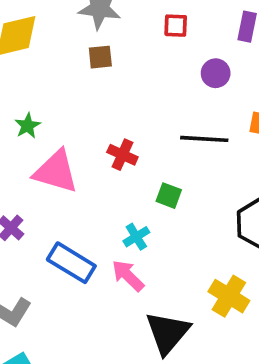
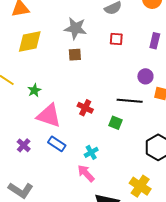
purple circle: (216, 73) -> (145, 76), moved
green square: (169, 196) -> (115, 123), moved
blue rectangle: (71, 263) -> (57, 144), moved, size x0.7

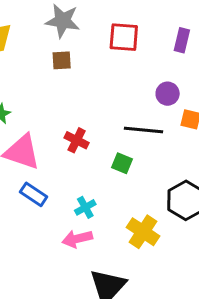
red square: (116, 39) -> (124, 37), size x1.5
pink arrow: (86, 173) -> (77, 239), turned -60
yellow cross: (140, 186) -> (143, 232), moved

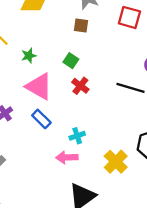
green square: (122, 163) -> (71, 61), moved

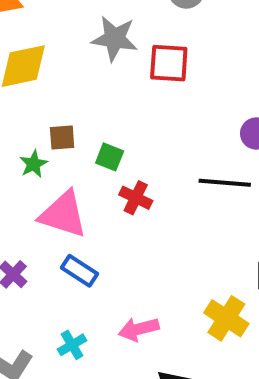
red square: (129, 17) -> (169, 63), moved
brown square: (81, 26) -> (62, 137), moved
cyan cross: (77, 136) -> (72, 345), moved

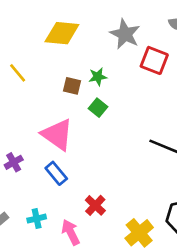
green star: (33, 164) -> (98, 77), moved
red cross: (136, 198) -> (95, 205), moved
pink arrow: (139, 329) -> (71, 232), moved, turned 60

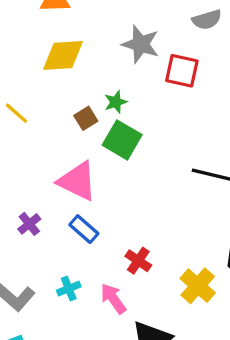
brown square: (72, 86) -> (86, 118), turned -36
green square: (98, 108) -> (122, 140), size x1.6

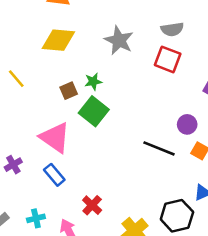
red square: (182, 71) -> (168, 59), moved

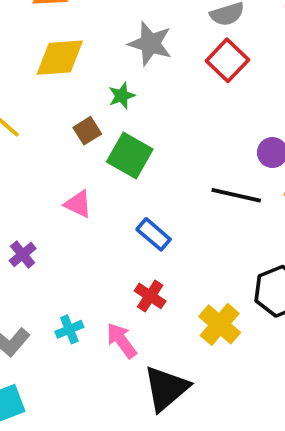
red square: (168, 59) -> (227, 60), turned 32
green star: (93, 82) -> (122, 96), moved
pink triangle: (55, 137) -> (78, 204), size x0.6
blue rectangle: (54, 175) -> (154, 234), moved

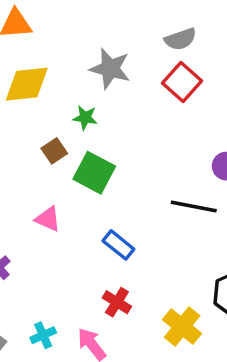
green star: (122, 96) -> (85, 118), turned 30

